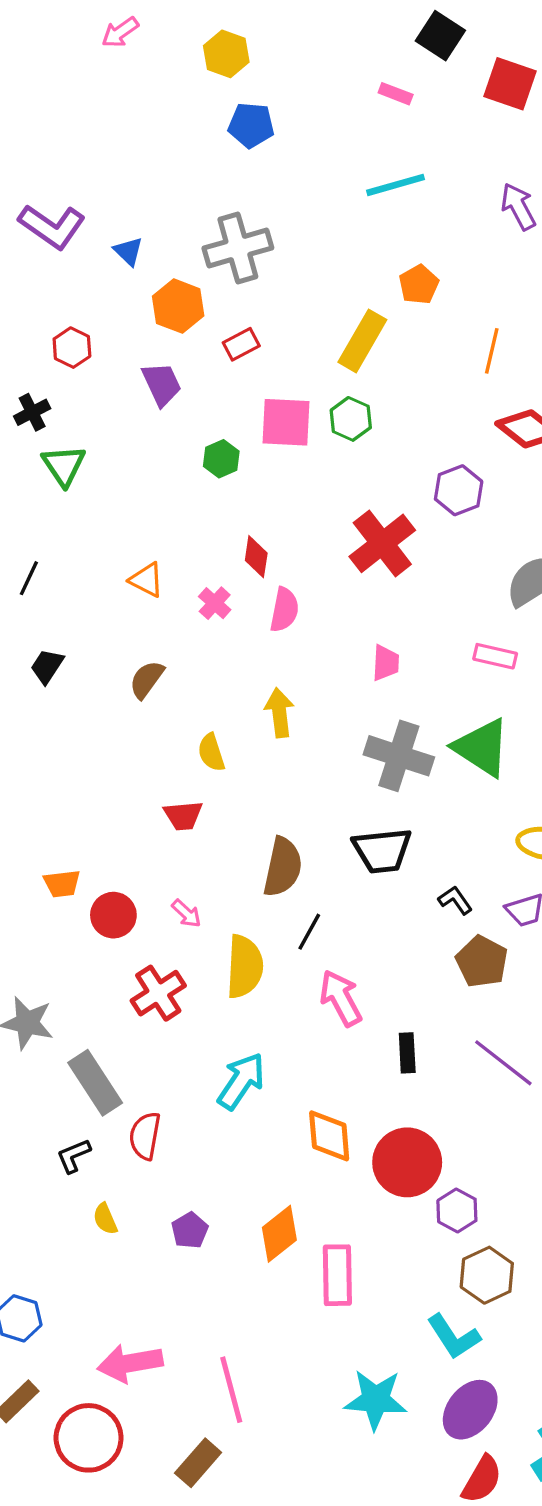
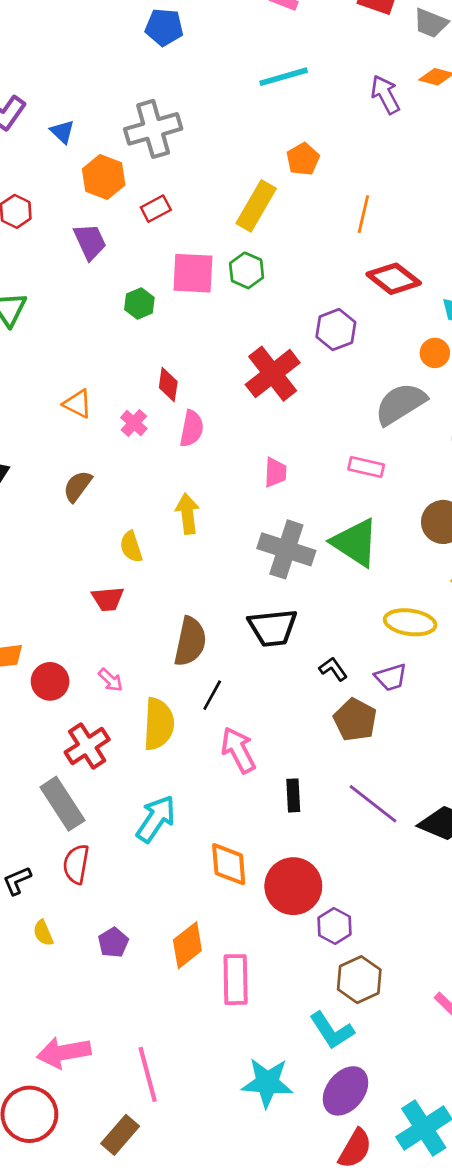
gray rectangle: (95, 1083) -> (62, 804), moved

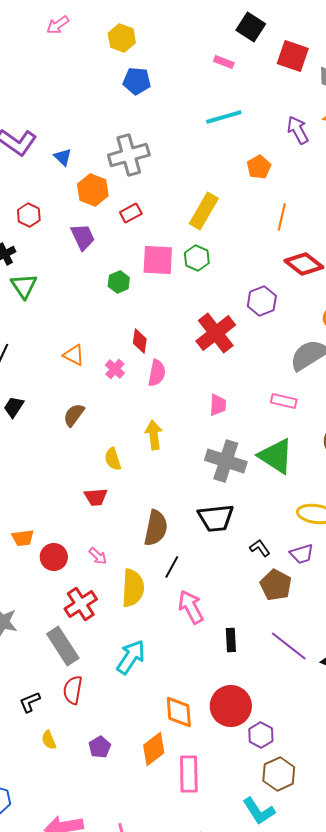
orange pentagon: (303, 159) -> (259, 167), moved
orange diamond: (229, 864) -> (179, 712), moved

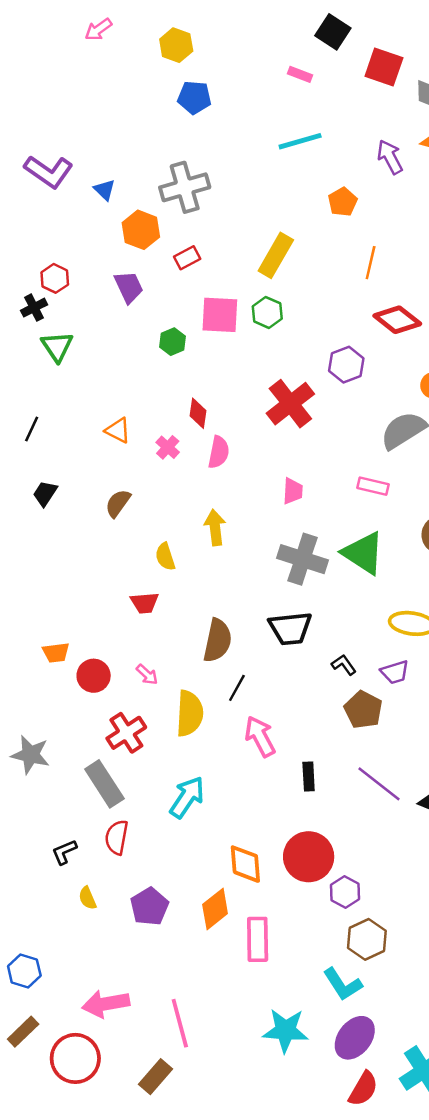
red hexagon: (29, 215) -> (55, 278), moved
purple pentagon: (100, 747) -> (149, 907), size x1.4

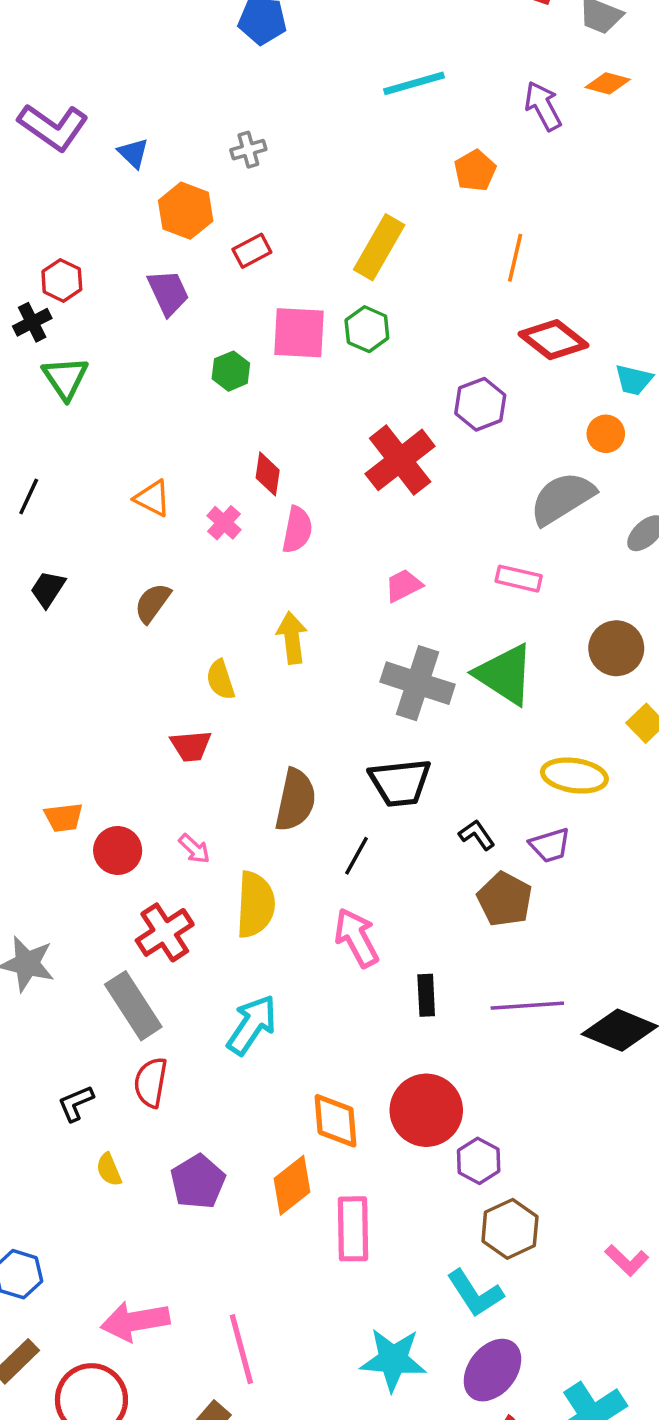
gray cross: (185, 187) -> (248, 150), size x0.5
pink trapezoid: (293, 491) -> (404, 585), turned -120
black line: (237, 688) -> (356, 856), moved
purple line: (379, 784) -> (527, 1006), turned -42

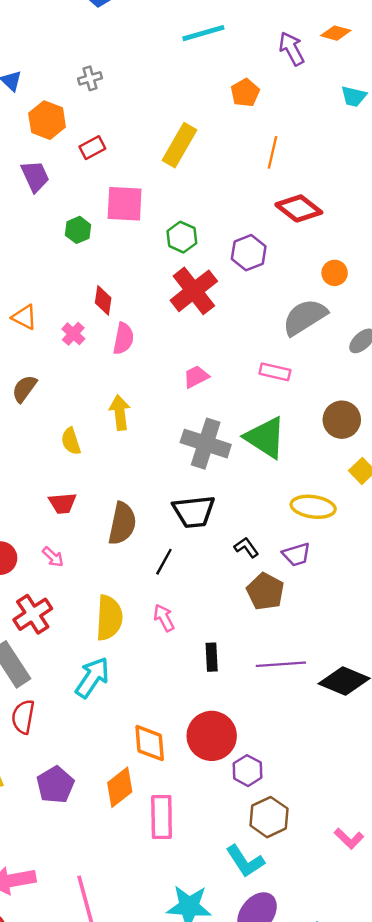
green hexagon: (367, 329) -> (182, 237), moved
cyan trapezoid: (634, 380) -> (354, 96), moved
red trapezoid: (191, 746) -> (63, 503), moved
yellow semicircle: (255, 905) -> (109, 618), moved
pink arrow: (356, 938) -> (164, 618), size x0.7

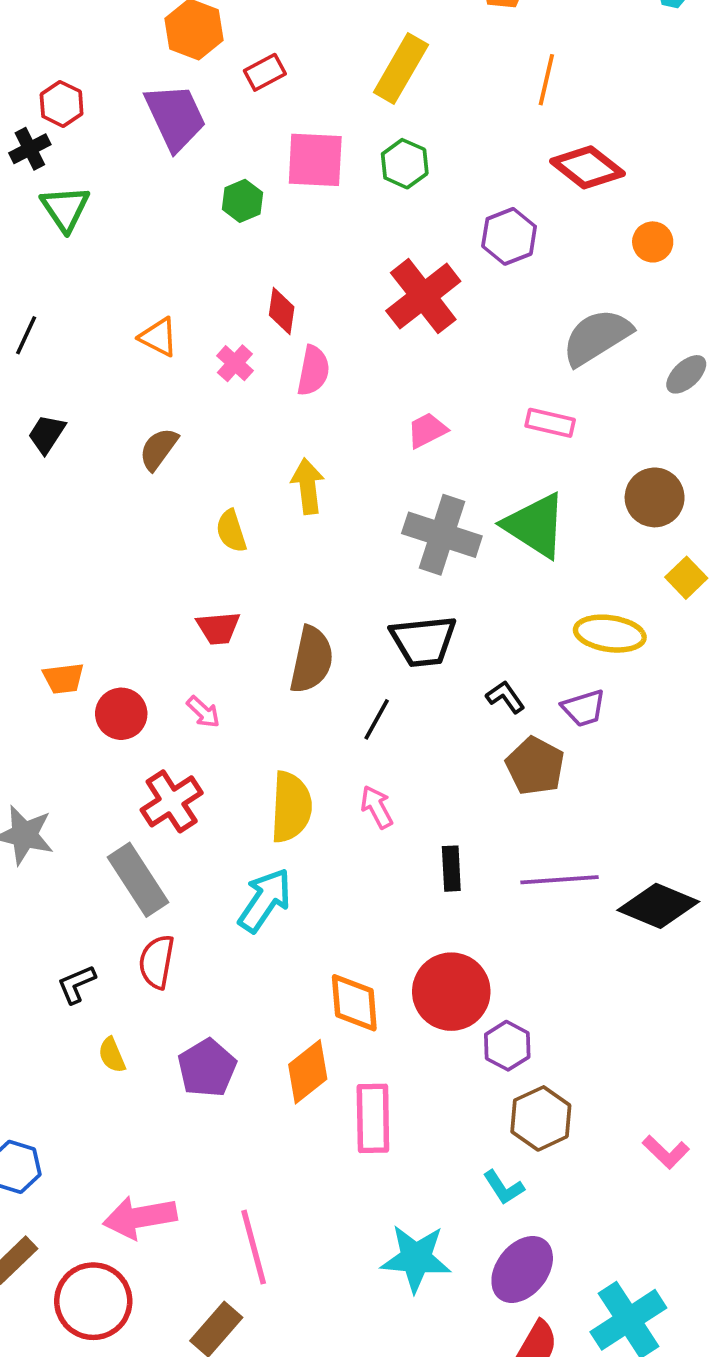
purple trapezoid: (35, 176) -> (175, 117), size x1.4
green hexagon: (182, 237) -> (405, 164), moved
orange circle: (335, 273) -> (653, 242), moved
cyan L-shape: (245, 861) -> (504, 1187), size x0.7

